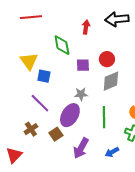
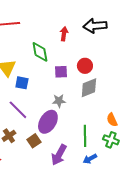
green line: (104, 117) -> (85, 136), moved

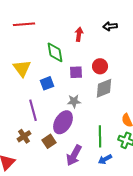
black arrow: (95, 26) -> (110, 26), size x0.6
blue square: (22, 83) -> (47, 83), moved, turned -32
purple line: (18, 110) -> (33, 110), turned 30

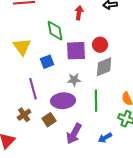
purple square: (76, 72) -> (76, 51), size x1.5
purple ellipse: (63, 122) -> (63, 101), turned 55
green line: (100, 136) -> (96, 101), moved

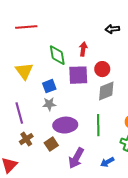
red arrow: (79, 13) -> (83, 49), moved
gray star: (74, 80) -> (49, 104), moved
purple line: (33, 89) -> (19, 113), moved

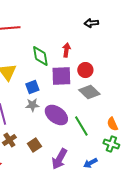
black arrow: (112, 29) -> (91, 23), moved
gray diamond: (106, 91) -> (89, 92), turned 65
purple ellipse: (65, 125) -> (56, 115), moved, turned 40
green line: (98, 125) -> (81, 126), turned -30

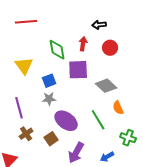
black arrow: (91, 23) -> (99, 25), moved
red circle: (85, 70) -> (110, 48), moved
purple ellipse: (56, 115) -> (66, 121), moved
orange semicircle: (112, 124) -> (118, 108), moved

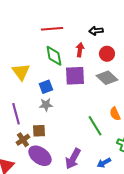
red line: (26, 22) -> (52, 29), moved
gray diamond: (106, 86) -> (107, 78), moved
purple ellipse: (66, 121) -> (40, 156), moved
brown square: (51, 139) -> (39, 131), moved, turned 32

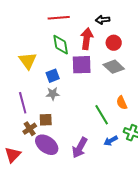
red arrow: (80, 50) -> (87, 39), size x1.5
blue arrow: (104, 163) -> (111, 141), moved

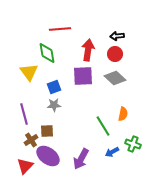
black arrow: (103, 20) -> (117, 36), moved
green diamond: (61, 45) -> (47, 53), moved
orange semicircle: (122, 103) -> (123, 114), turned -144
red triangle: (13, 155) -> (25, 166), moved

